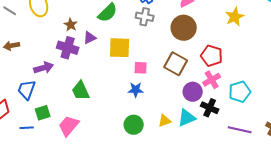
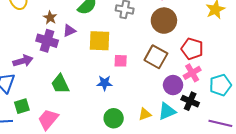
blue star: (136, 90) -> (105, 83), moved

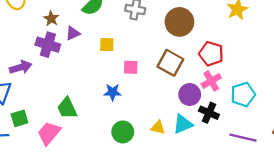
yellow square: (99, 41) -> (107, 45), size x0.6
green trapezoid: (60, 84) -> (67, 108), moved
yellow triangle: (145, 114) -> (158, 127), turned 32

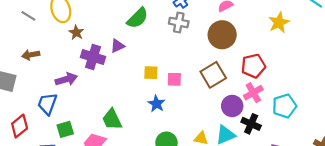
brown star: (51, 19) -> (76, 33), moved
yellow square: (107, 45) -> (151, 73), moved
red pentagon: (211, 54) -> (253, 66), turned -30
brown square: (170, 63) -> (213, 75), turned 30
blue star: (113, 92) -> (156, 104), turned 30

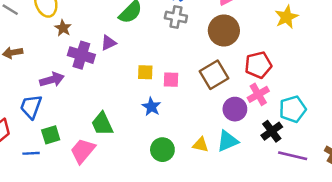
black cross: (251, 124) -> (272, 131), moved, turned 30

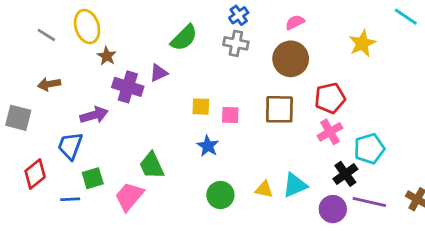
brown square: (214, 75) -> (279, 109), turned 32
purple circle: (235, 109) -> (333, 209), moved

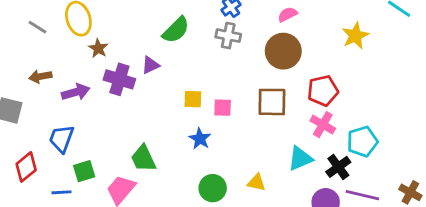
purple arrow: (94, 115) -> (76, 92), moved
pink cross: (330, 132) -> (323, 125), turned -30
cyan triangle: (295, 185) -> (300, 158), moved

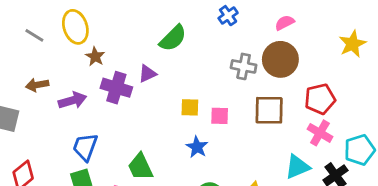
gray cross: (228, 36) -> (244, 66), moved
blue trapezoid: (62, 139) -> (85, 147), moved

